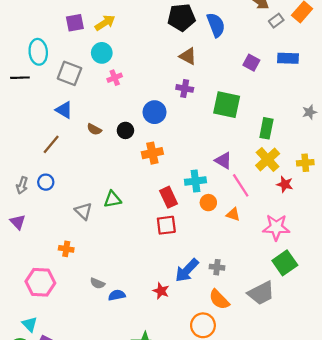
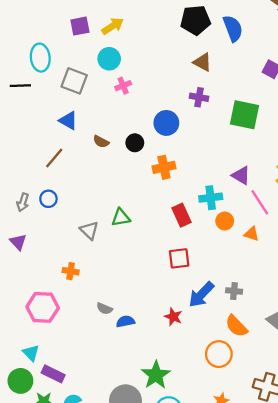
red square: (166, 225) -> (179, 258), moved

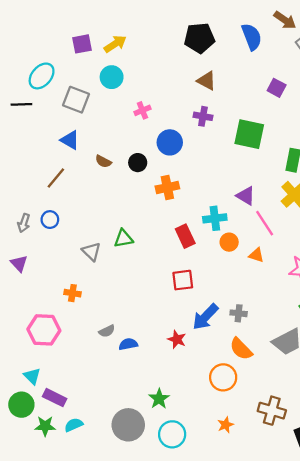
blue semicircle: (233, 28) -> (252, 37), moved
cyan ellipse: (40, 58) -> (42, 76), turned 48
pink cross: (123, 86) -> (142, 110), moved
gray semicircle: (104, 309) -> (107, 331), turned -49
green star: (156, 375) -> (159, 399), size x0.7

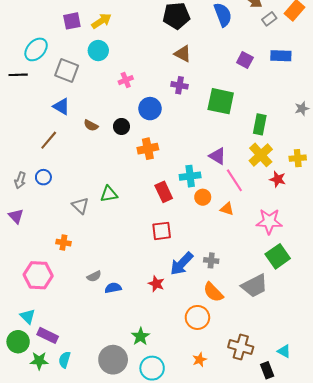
cyan semicircle: (74, 425) -> (65, 360), turned -49

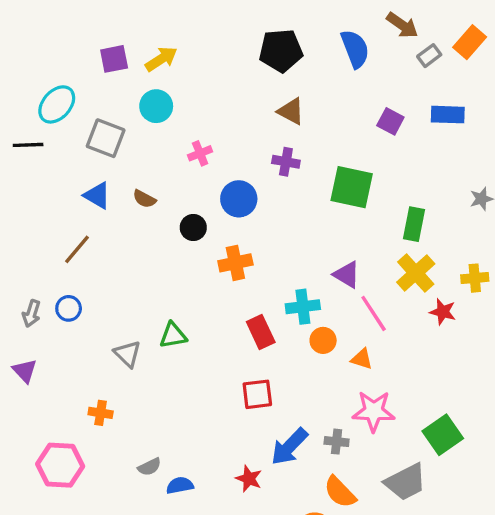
brown semicircle: (91, 125) -> (144, 199), moved
pink star: (269, 221) -> (374, 411), moved

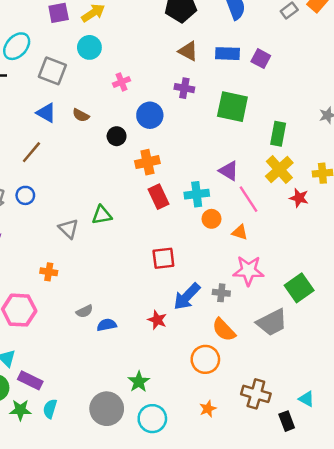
blue rectangle: (448, 115) -> (228, 54), moved
red rectangle: (261, 332) -> (158, 197), moved

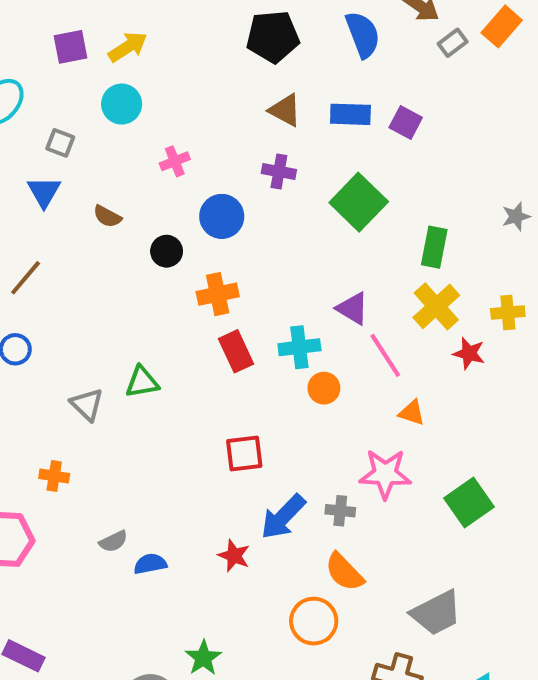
gray square: (52, 71) -> (60, 143), size x0.6
green square: (232, 107) -> (359, 202), turned 32
blue triangle: (46, 113) -> (44, 192), moved, turned 30
orange triangle: (240, 232) -> (412, 413), moved
gray trapezoid: (272, 322) -> (436, 613), moved

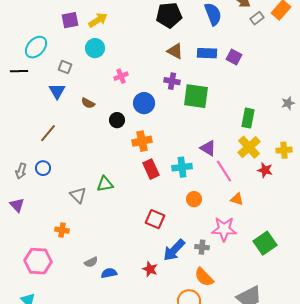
green square: (359, 202) -> (196, 96), moved, turned -36
orange circle: (324, 388) -> (194, 199), moved
red square: (244, 453) -> (155, 219), turned 30

